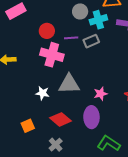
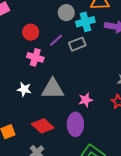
purple line: (71, 38) -> (56, 40), turned -40
pink cross: (52, 55) -> (35, 57), size x0.7
white star: (42, 93) -> (24, 89), moved

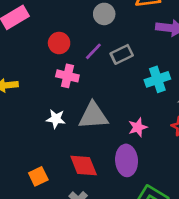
cyan cross: (85, 22) -> (157, 79), moved
red diamond: (43, 126) -> (84, 166), turned 30

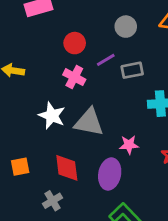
white star: (56, 119) -> (52, 116), size x1.4

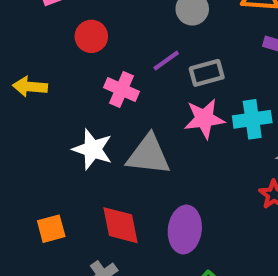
red circle: (75, 43) -> (91, 36), moved
pink star: (129, 145) -> (204, 119), moved, size x1.4

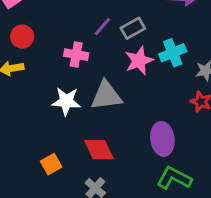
red circle: (91, 36) -> (22, 37), moved
purple ellipse: (185, 229) -> (162, 139), moved

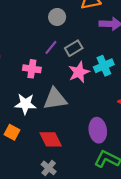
orange square: (51, 164) -> (12, 132), moved, turned -32

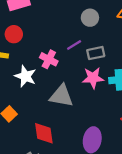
white star: (25, 104) -> (25, 76), moved

